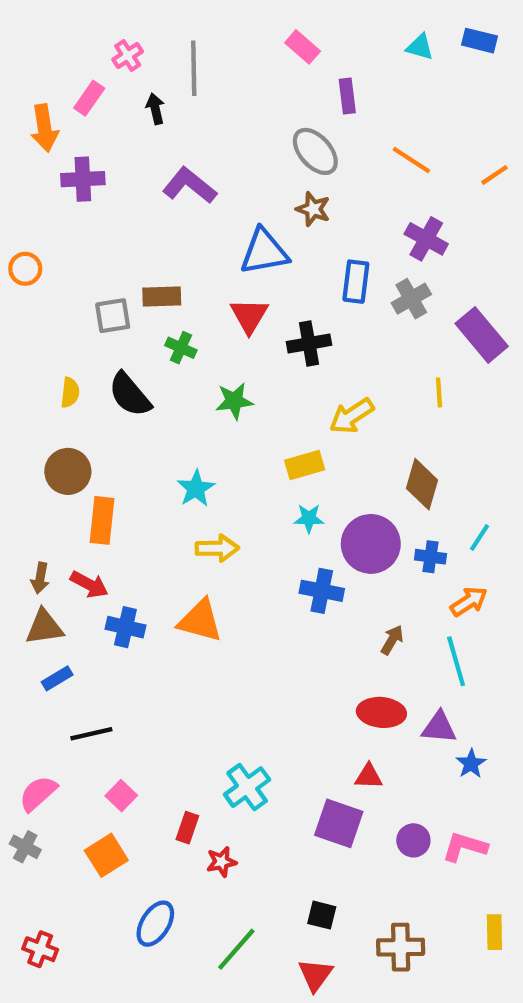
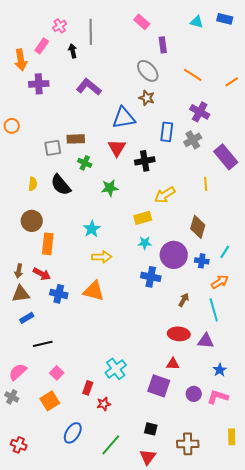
blue star: (471, 764) -> (220, 370), moved

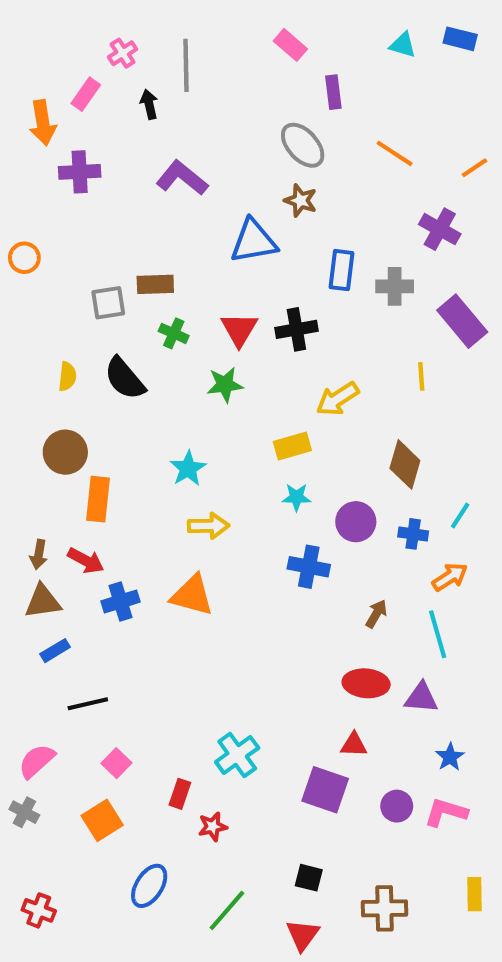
purple cross: (200, 112) -> (440, 229), moved
gray cross: (193, 140) -> (395, 286), turned 30
red triangle: (117, 148) -> (239, 329), moved
purple circle: (174, 255) -> (356, 522), size x0.7
blue cross: (59, 294) -> (121, 601), turned -30

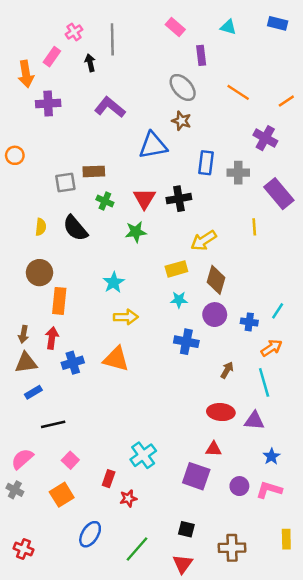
cyan triangle: (403, 45) -> (228, 27), moved
brown diamond: (405, 464) -> (216, 280), moved
red arrow: (86, 561) -> (52, 338), turned -110

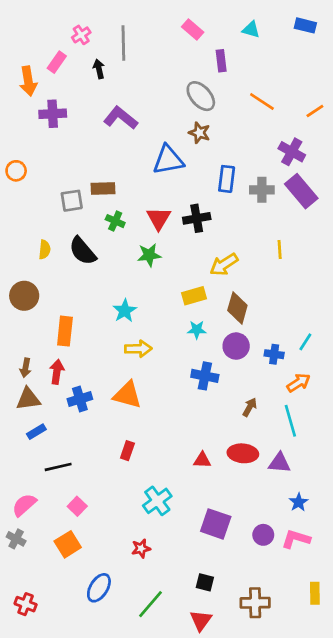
purple rectangle: (279, 194) -> (301, 191), moved
brown circle: (39, 273) -> (24, 296), moved
red triangle: (213, 449) -> (202, 460), moved
red rectangle: (109, 479) -> (127, 451), moved

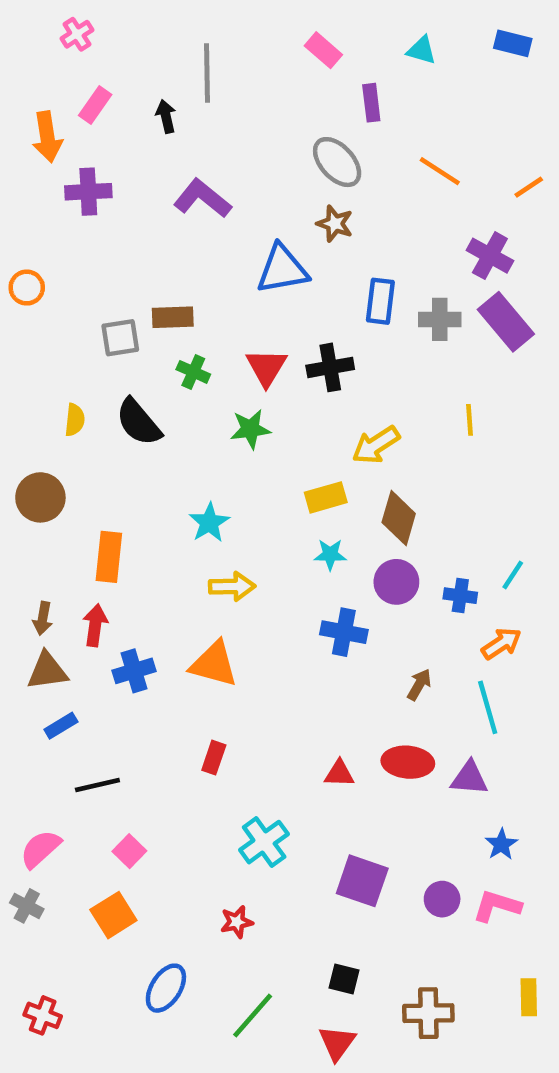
pink cross: (81, 35) -> (77, 34), moved

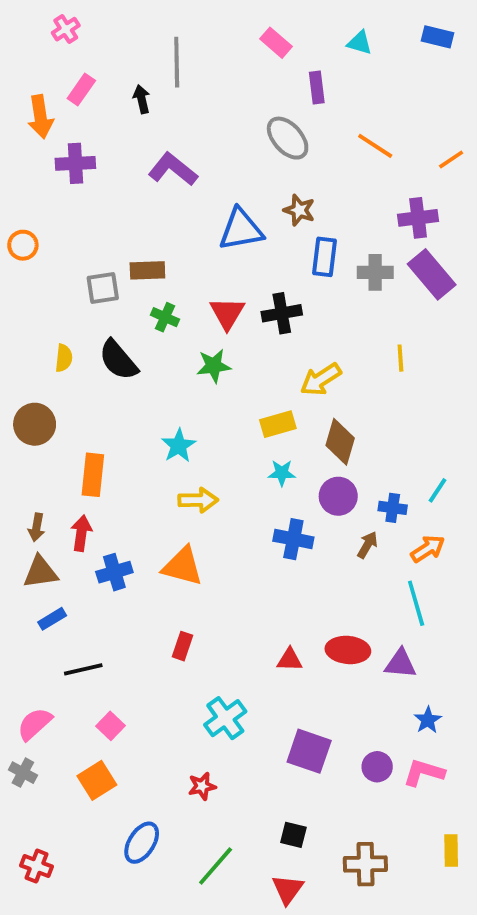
brown star: (335, 224) -> (299, 210), moved
purple cross: (490, 256) -> (418, 218), turned -36
brown arrow: (419, 685) -> (367, 545), moved

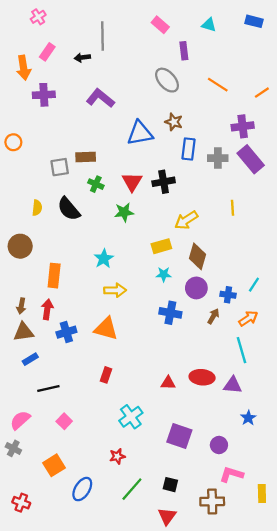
black arrow: (142, 99) -> (82, 58), turned -84
pink L-shape: (424, 773) -> (231, 474), moved
orange square: (97, 780) -> (54, 465), moved
green line: (216, 866) -> (132, 489), moved

